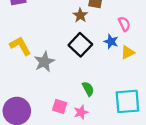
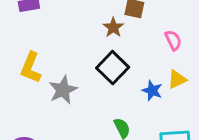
blue star: (111, 41) -> (152, 91), moved
yellow L-shape: (20, 46) -> (31, 68), turned -130

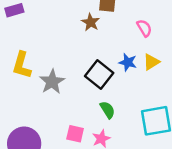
black square: (113, 68) -> (99, 75), moved
blue star: (152, 91) -> (128, 62), moved

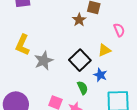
blue star: (128, 62) -> (100, 75), moved
yellow triangle: (151, 62) -> (104, 50), moved

